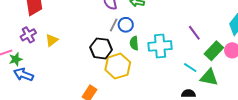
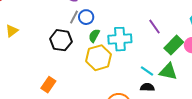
green semicircle: (134, 43) -> (94, 36), turned 32
yellow hexagon: (118, 66) -> (99, 58), moved
cyan line: (190, 68) -> (147, 71), moved

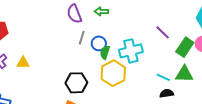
blue circle: (86, 17) -> (99, 43), moved
yellow triangle: (12, 31) -> (23, 63), turned 48
black hexagon: (61, 40) -> (76, 83), moved

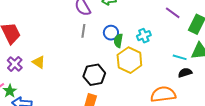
gray line: (82, 38) -> (83, 31), moved
cyan cross: (131, 51) -> (144, 36), size x0.6
yellow triangle: (23, 63) -> (39, 62), turned 40

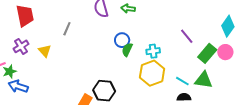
gray line: (83, 31) -> (67, 29), moved
yellow hexagon: (129, 60) -> (152, 73), moved
black hexagon: (94, 75) -> (104, 91), moved

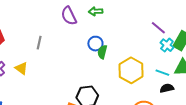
cyan cross: (153, 51) -> (167, 45), moved, turned -32

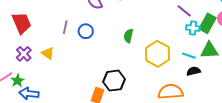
blue circle: (95, 44) -> (86, 31), moved
cyan cross: (167, 45) -> (193, 28), turned -32

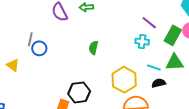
cyan cross: (193, 28) -> (142, 42), moved
blue circle: (86, 31) -> (39, 48), moved
yellow hexagon: (157, 54) -> (124, 80), moved

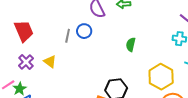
blue circle: (39, 48) -> (84, 31), moved

